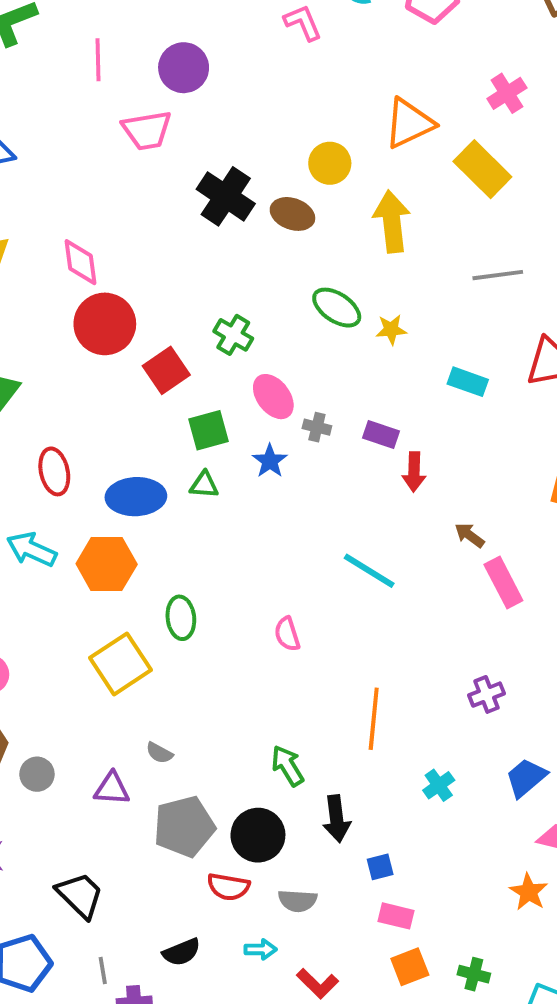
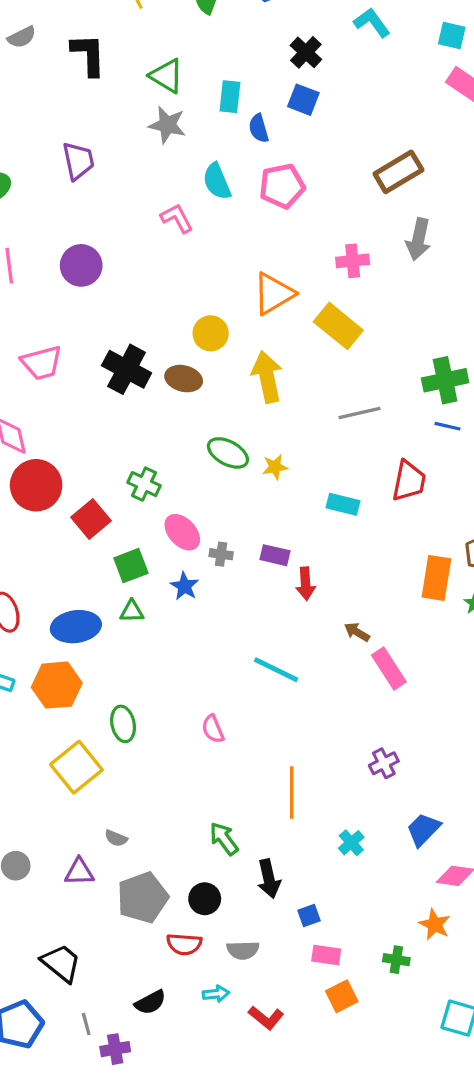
pink cross: (507, 93) -> (353, 261), turned 32
pink trapezoid: (147, 130) -> (42, 363), moved
black circle: (258, 835) -> (205, 899), size x0.7
green cross: (474, 974) -> (396, 960), moved

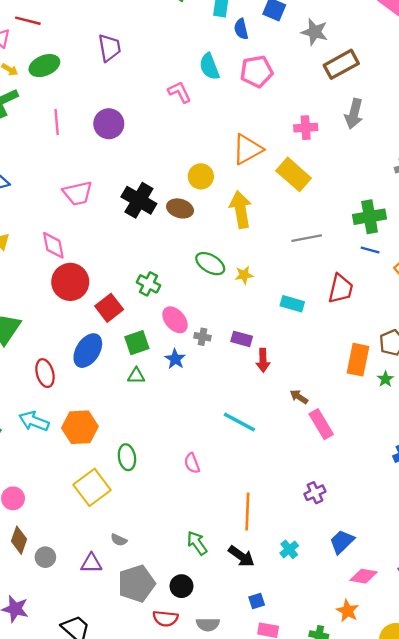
gray star: (167, 125) -> (315, 32), moved
blue ellipse: (76, 627) -> (88, 351), moved, turned -52
black arrow: (269, 879) -> (241, 556), moved, turned -44

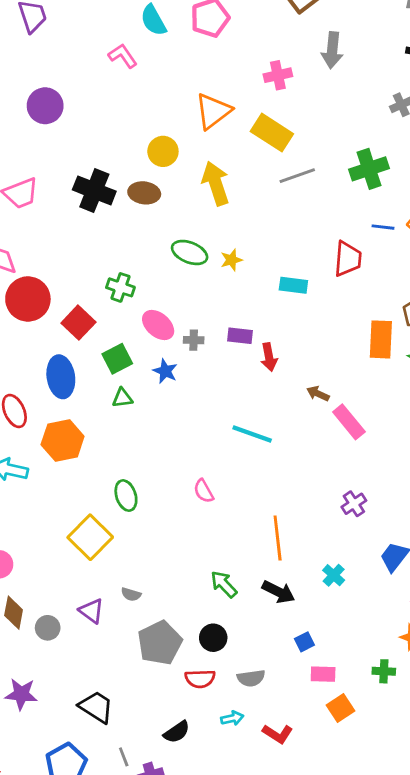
gray line: (307, 238) -> (297, 176), moved
blue line: (370, 250) -> (383, 227), moved
blue ellipse: (88, 351) -> (61, 377), turned -32
orange hexagon: (80, 427) -> (63, 440), moved
purple triangle: (91, 563) -> (91, 611), moved, turned 45

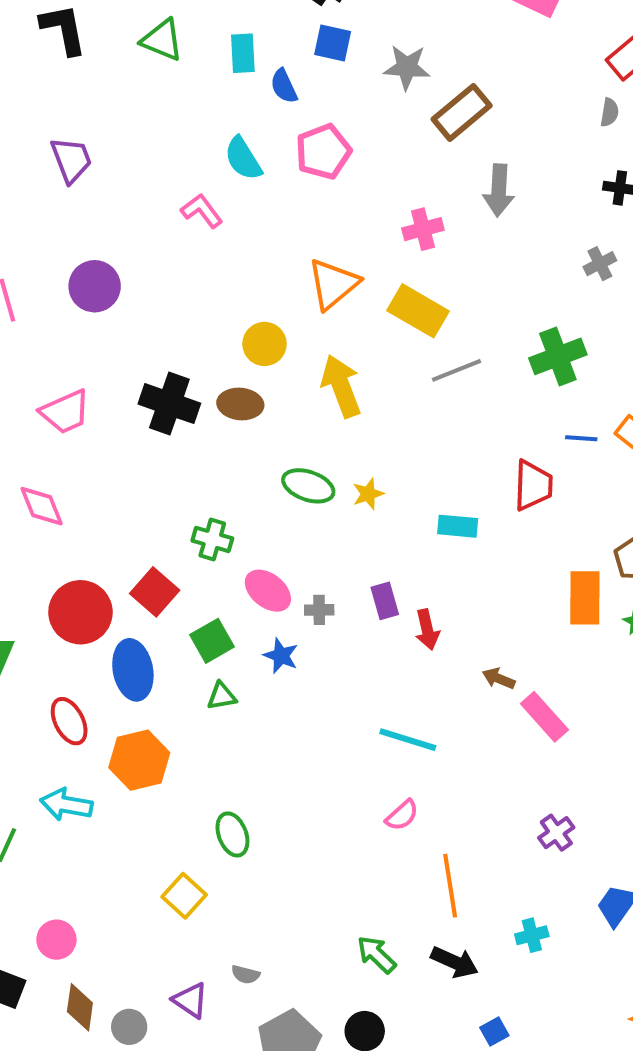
red circle: (28, 299) -> (80, 612), moved
purple rectangle: (240, 336) -> (385, 601), turned 70
pink semicircle: (204, 491) -> (402, 815), moved, turned -100
yellow square: (90, 537) -> (184, 896), size x0.7
cyan cross: (334, 575) -> (532, 935), turned 35

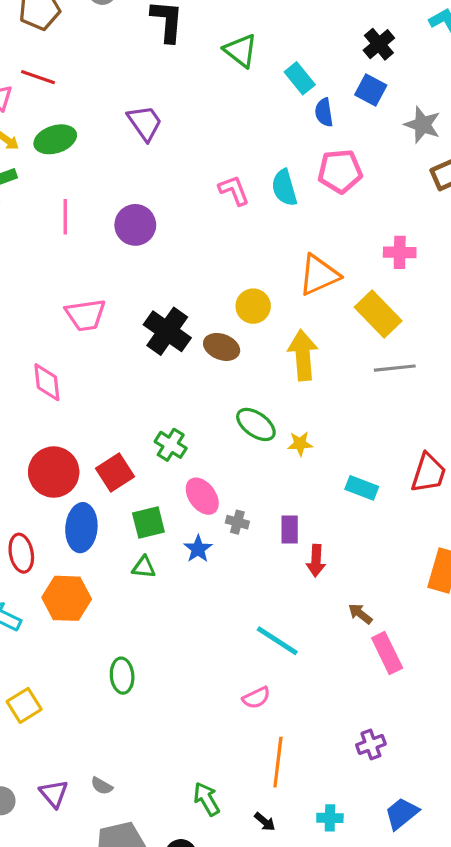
cyan rectangle: (243, 53) -> (300, 78), turned -52
cyan semicircle: (243, 159) -> (284, 188), moved
purple trapezoid: (71, 160) -> (145, 123), turned -30
yellow square: (184, 896) -> (24, 705), moved
black arrow: (455, 962) -> (265, 822), size x0.6

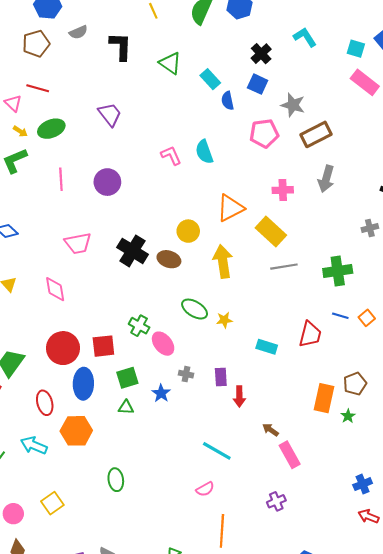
pink pentagon: (340, 171) -> (264, 133), moved
red square: (115, 473) -> (103, 346), turned 30
pink ellipse: (202, 496) -> (163, 344), moved
purple cross: (371, 744) -> (276, 501), moved

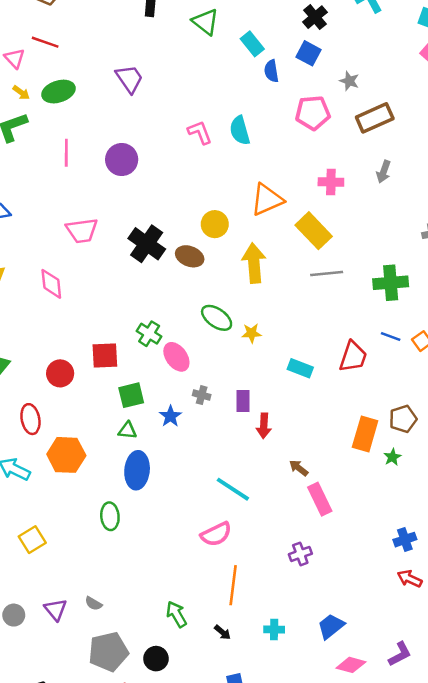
gray star: (293, 105) -> (349, 81), size x0.7
gray arrow: (326, 179) -> (384, 172), size x0.7
red circle: (63, 348) -> (60, 373), moved, size x0.7
blue ellipse: (83, 384) -> (137, 470), moved
pink semicircle: (205, 489) -> (216, 534), size x1.4

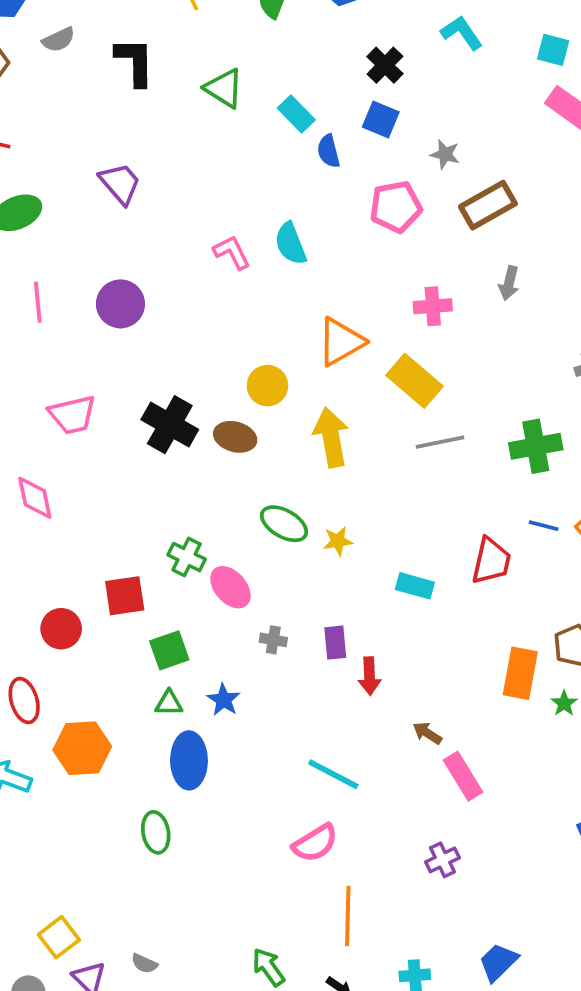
blue star: (170, 416) -> (224, 700), moved
yellow square: (32, 540) -> (59, 937), moved

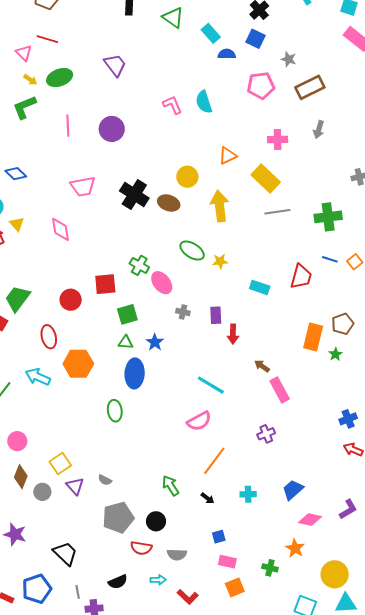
blue semicircle: (328, 151) -> (227, 54), turned 102
orange triangle: (341, 342) -> (228, 156), size x0.7
orange line: (348, 916) -> (214, 461), turned 32

